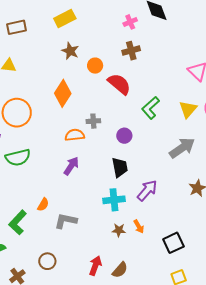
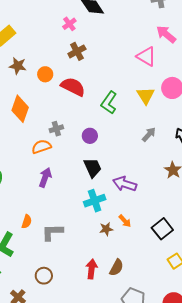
gray arrow: (182, 148) -> (149, 134), size x0.6
purple arrow: (147, 190) -> (125, 184), turned -100

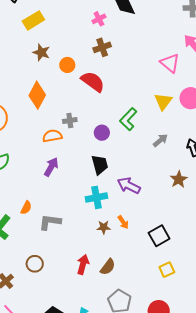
green L-shape: (109, 103) -> (128, 119), moved

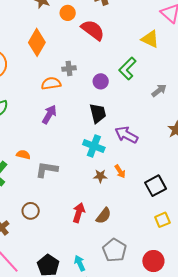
yellow triangle: (163, 102) -> (150, 39), moved, turned -42
cyan cross: (96, 197) -> (94, 146), turned 30
orange semicircle: (26, 208) -> (23, 155), turned -104

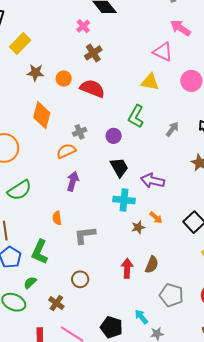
orange semicircle: (23, 155) -> (57, 218), moved, turned -96

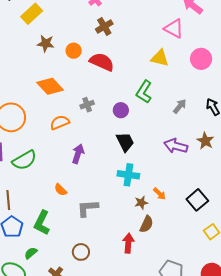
orange diamond: (42, 115) -> (50, 86), turned -60
orange semicircle: (66, 151) -> (60, 122), moved
purple arrow: (153, 181) -> (176, 146), moved
orange semicircle: (57, 218) -> (61, 190), turned -40
brown semicircle: (152, 265) -> (146, 224), moved

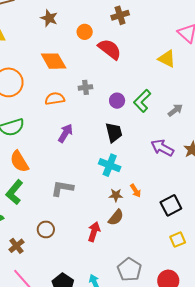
brown star: (46, 43) -> (49, 18), moved
green L-shape: (144, 92) -> (142, 101), moved
orange semicircle: (61, 190) -> (19, 162), moved, size x1.6

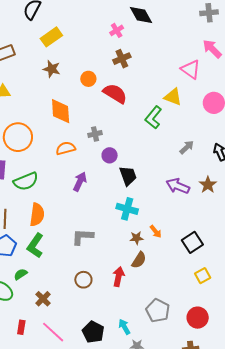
orange diamond: (54, 61) -> (61, 111), turned 32
purple circle: (117, 101) -> (110, 155), moved
green L-shape: (142, 101) -> (153, 117), moved
orange semicircle: (19, 162) -> (37, 215), turned -135
brown circle: (46, 229) -> (83, 280), moved

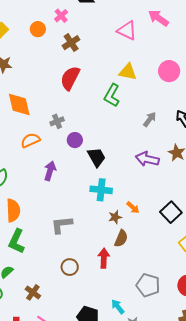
pink triangle: (191, 69) -> (127, 31), moved
orange circle: (88, 79) -> (38, 29), moved
red semicircle: (115, 93) -> (70, 78), turned -85

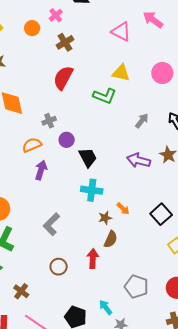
green L-shape: (112, 95) -> (105, 96), turned -100
orange semicircle: (30, 140) -> (32, 145), moved
gray L-shape: (62, 225) -> (51, 224), turned -40

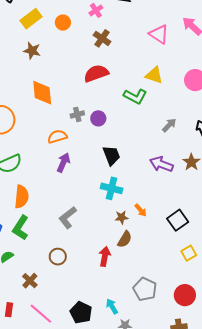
orange circle: (32, 28) -> (63, 23), moved
brown cross: (65, 42) -> (102, 38), turned -30
red semicircle: (63, 78) -> (96, 73), turned 35
purple circle: (67, 140) -> (98, 118), moved
brown circle: (59, 267) -> (58, 257), moved

